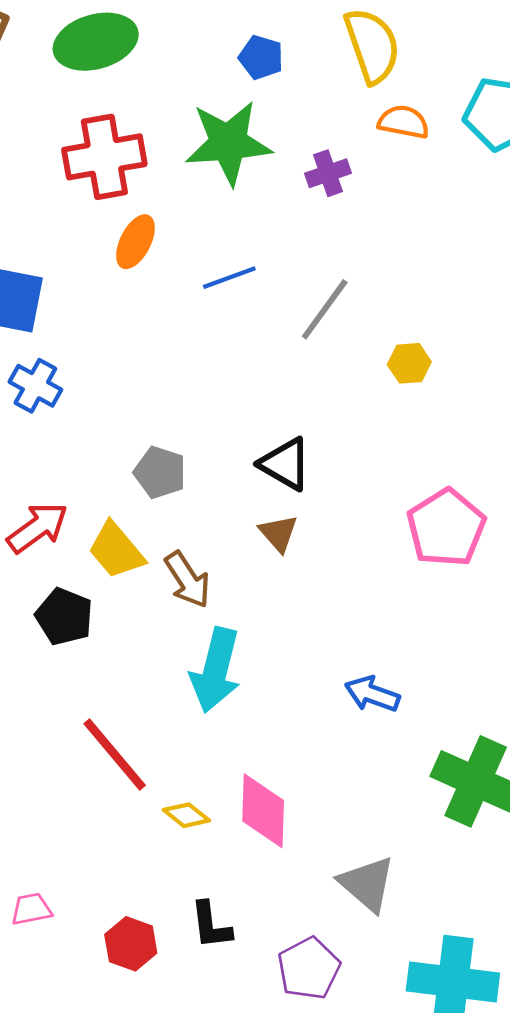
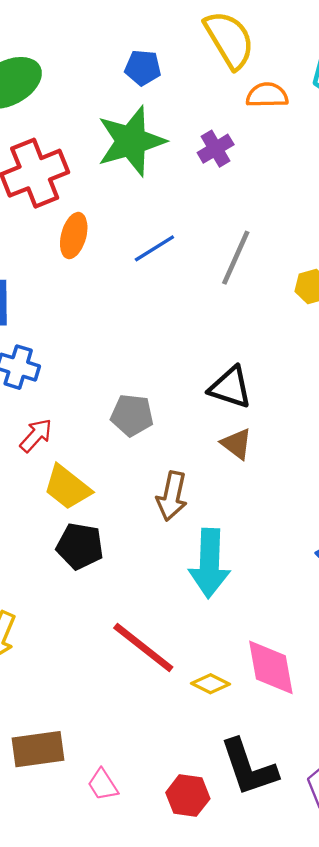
red arrow: (38, 528) -> (36, 435), moved, size x0.7
yellow trapezoid: (116, 550) -> (67, 487), moved
brown arrow: (188, 580) -> (172, 496), turned 57
pink trapezoid: (31, 909) -> (103, 785), turned -100
black L-shape: (211, 925) -> (249, 767), size x1.5

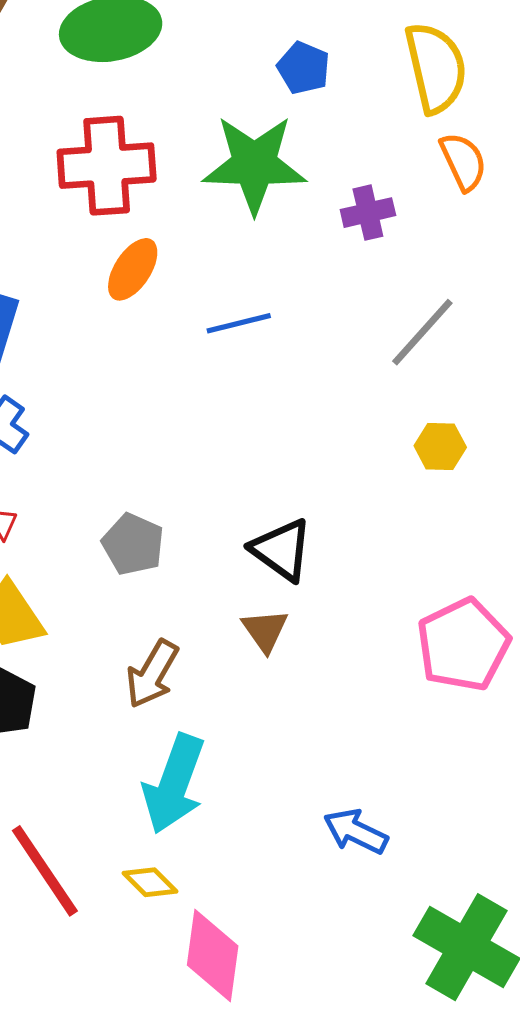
orange semicircle: (267, 95) -> (463, 161), turned 48
gray line: (236, 258) -> (422, 332), moved
yellow diamond: (211, 684) -> (150, 882), moved

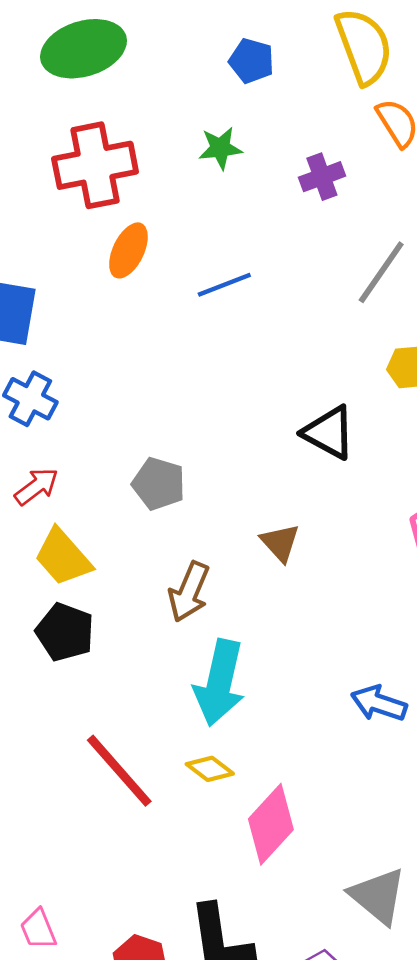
green star: (254, 164) -> (220, 148), size x0.5
black triangle: (282, 550) -> (329, 433), moved
pink diamond: (213, 955) -> (271, 824), turned 42

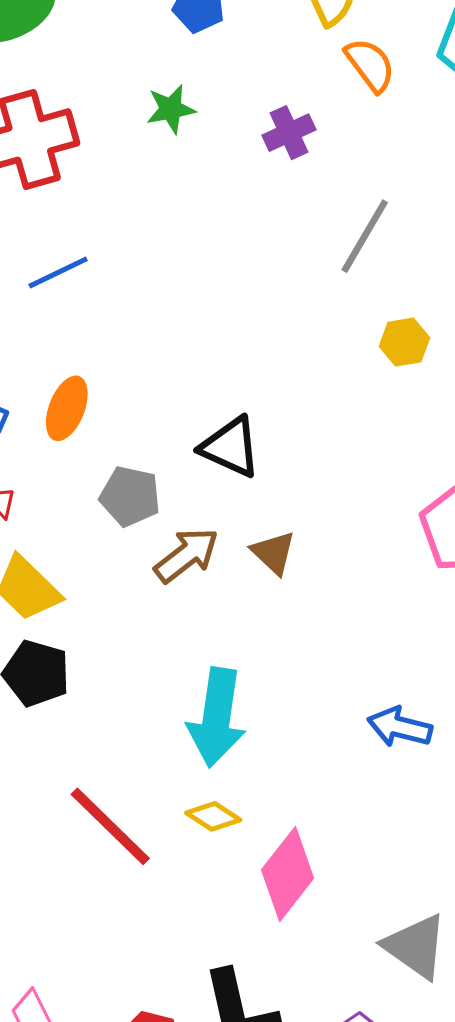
orange ellipse: (128, 250) -> (67, 408), moved
blue line: (224, 285) -> (58, 272), moved
black triangle: (329, 433) -> (230, 447), moved
brown arrow: (189, 592) -> (186, 555), moved, turned -146

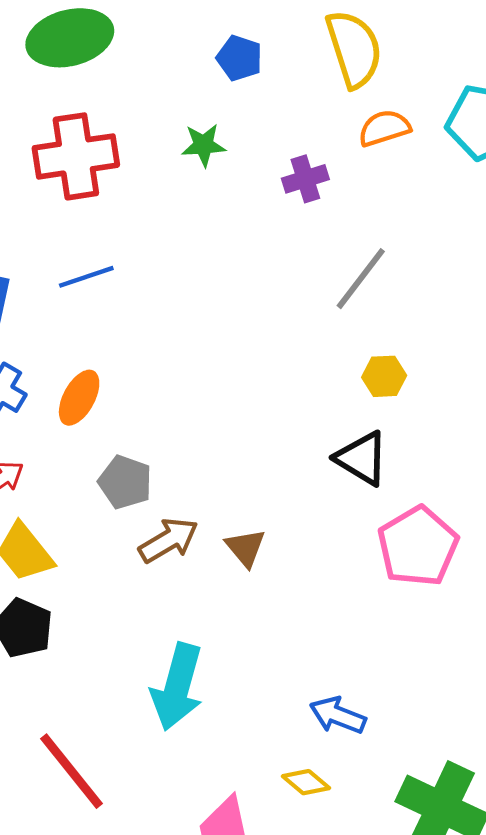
orange semicircle: (370, 65) -> (384, 128), turned -78
black triangle: (230, 447) -> (362, 458), moved
yellow diamond: (213, 816) -> (306, 782), moved

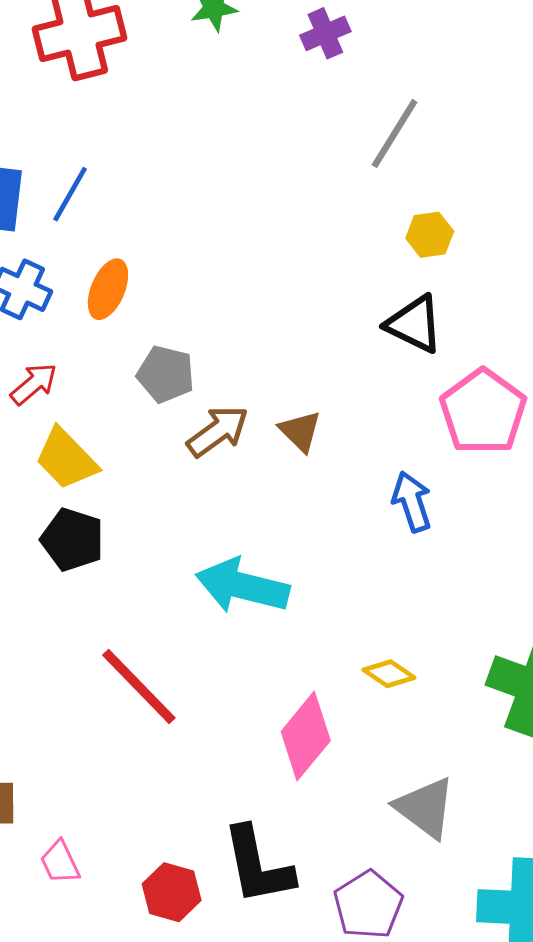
blue line: (86, 277) -> (70, 194), moved, turned -36
cyan arrow: (177, 687) -> (242, 586), turned 94
blue arrow: (338, 715) -> (412, 502), moved, turned 56

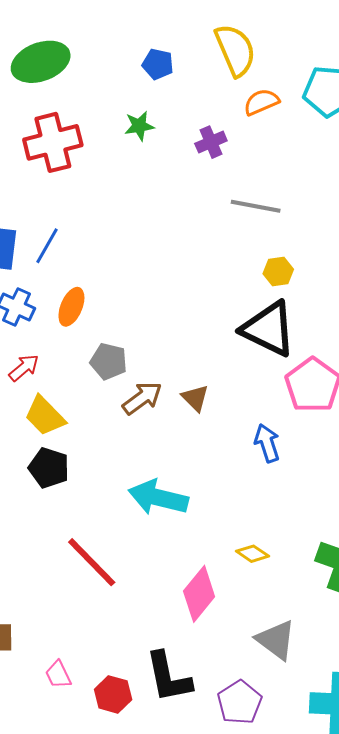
gray line: (395, 133) -> (256, 206), turned 69
black triangle: (414, 324) -> (269, 329), size x1.5
pink trapezoid: (60, 862) -> (58, 675), moved

